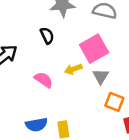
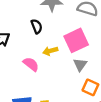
yellow arrow: (73, 69) -> (50, 51), moved

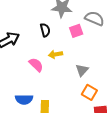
pink square: (76, 40) -> (76, 31), moved, size x0.6

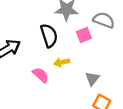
black semicircle: (45, 30) -> (49, 36), size x1.5

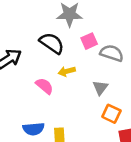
gray semicircle: (104, 20) -> (112, 53), moved
black semicircle: (49, 36) -> (52, 43), turned -35

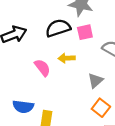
pink square: (89, 41) -> (85, 32), moved
black semicircle: (52, 43) -> (58, 28), turned -65

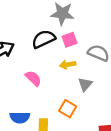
yellow arrow: (67, 58) -> (68, 65), moved
orange square: (101, 108) -> (68, 109), moved

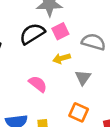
pink semicircle: (33, 78) -> (38, 84), moved
orange square: (68, 109) -> (79, 112), moved

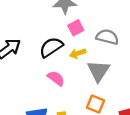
black semicircle: (32, 34) -> (51, 47), moved
gray triangle: (83, 77) -> (98, 71), size x1.5

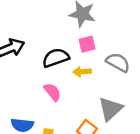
gray triangle: (98, 71) -> (110, 109), moved

